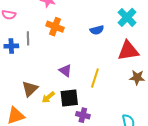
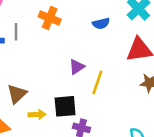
purple triangle: (65, 71) -> (77, 67), moved, turned 48
yellow arrow: (48, 97) -> (37, 115), moved, turned -144

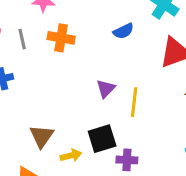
gray line: (16, 32) -> (22, 39), moved

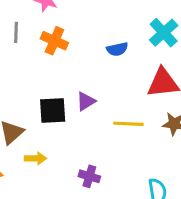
yellow line: (134, 102) -> (128, 124), moved, turned 72
black square: (102, 139) -> (53, 110), moved

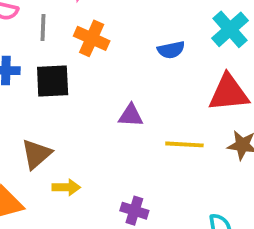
purple triangle: (86, 101) -> (131, 115), turned 35
black square: (53, 110) -> (53, 81), moved

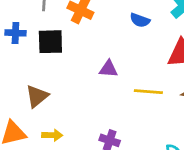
blue semicircle: (171, 50) -> (140, 20), turned 30
yellow arrow: (66, 187) -> (52, 135), moved

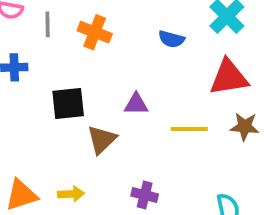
black square: (50, 42) -> (68, 103), moved
brown triangle: (37, 96) -> (102, 140), moved

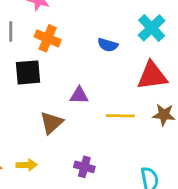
black square: (68, 103) -> (28, 72), moved

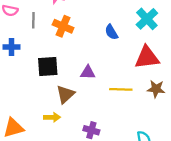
blue semicircle: (108, 45) -> (111, 32), turned 42
black square: (28, 72) -> (48, 66), moved
yellow arrow: (27, 165) -> (52, 117), moved

